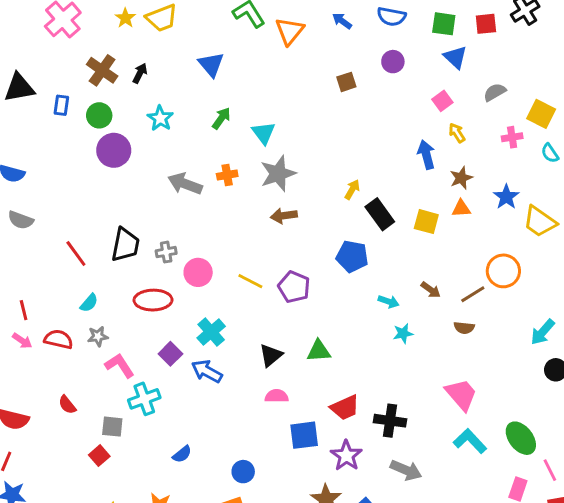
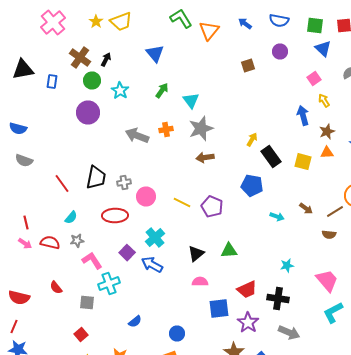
green circle: (99, 115) -> (92, 80), moved
cyan star: (403, 333) -> (287, 266), moved
cyan L-shape: (470, 441) -> (333, 312), turned -75
red square: (99, 456) -> (81, 334), moved

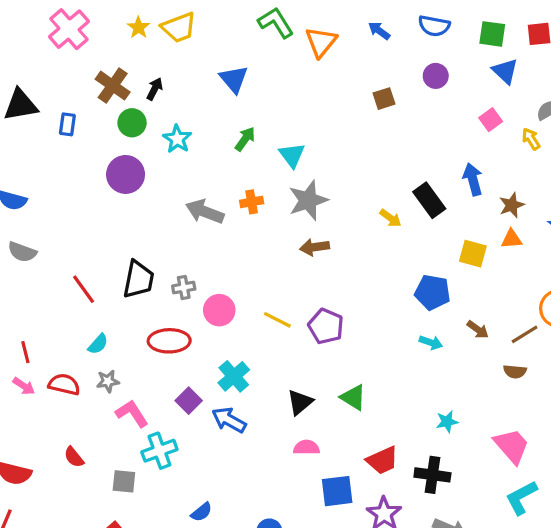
yellow arrow: (324, 100) -> (531, 139), moved
yellow arrow: (252, 140) -> (390, 218), turned 96
black rectangle: (271, 156) -> (429, 200), moved
blue pentagon: (252, 186) -> (432, 292), moved
green triangle: (229, 250) -> (353, 397), turned 36

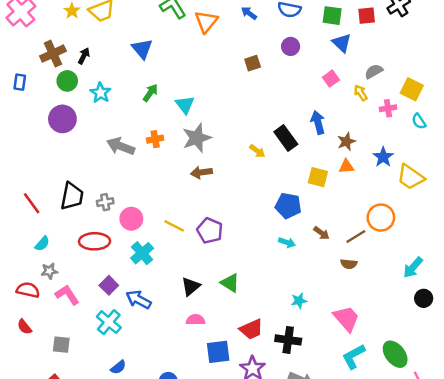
brown cross: (113, 86) -> (53, 54), turned 30
cyan cross: (234, 376) -> (142, 253), moved
red semicircle: (64, 384) -> (28, 290), moved
cyan cross: (159, 451) -> (109, 322), moved, turned -30

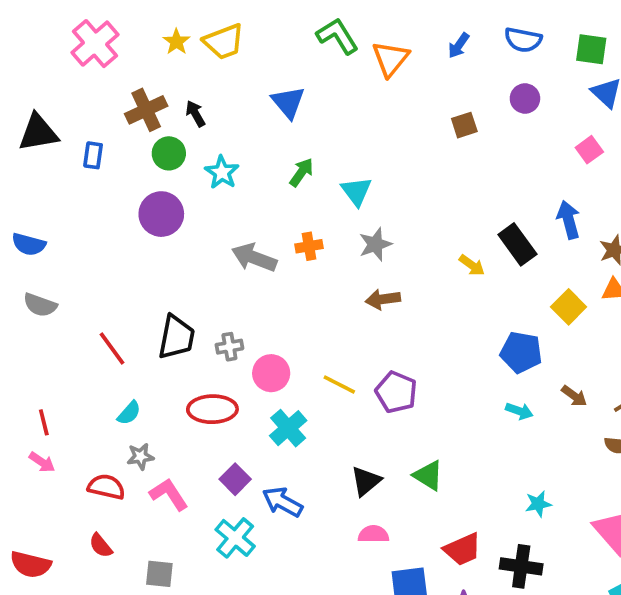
blue arrow: (249, 13) -> (459, 45), turned -91
black arrow: (84, 56) -> (195, 114), turned -56
gray star: (197, 138) -> (375, 244), size x0.7
yellow square: (318, 177) -> (569, 307), turned 30

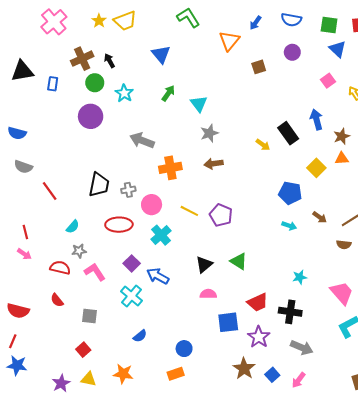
orange triangle: (390, 59) -> (229, 41), moved
orange cross: (309, 246) -> (170, 168), moved, size x1.5
red line: (112, 349) -> (50, 191), moved

